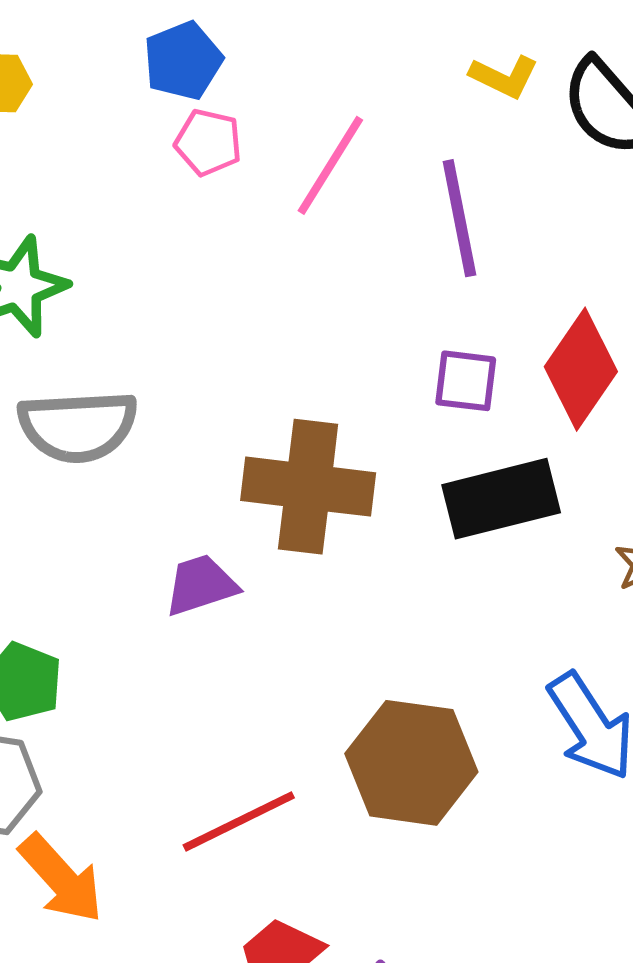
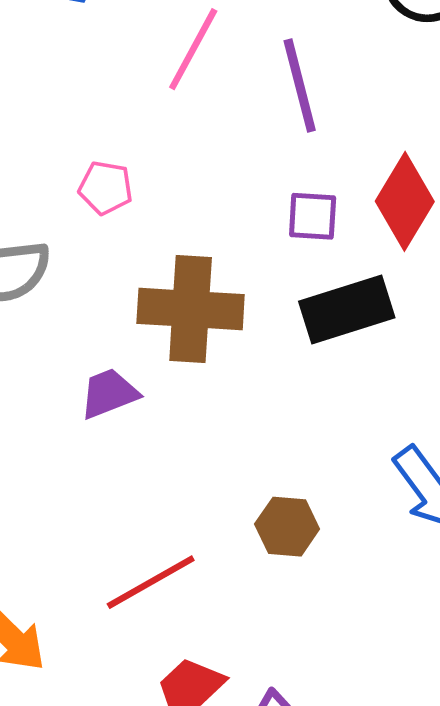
pink pentagon: (208, 142) -> (106, 188), moved
brown hexagon: (411, 763) -> (287, 527), size x0.6

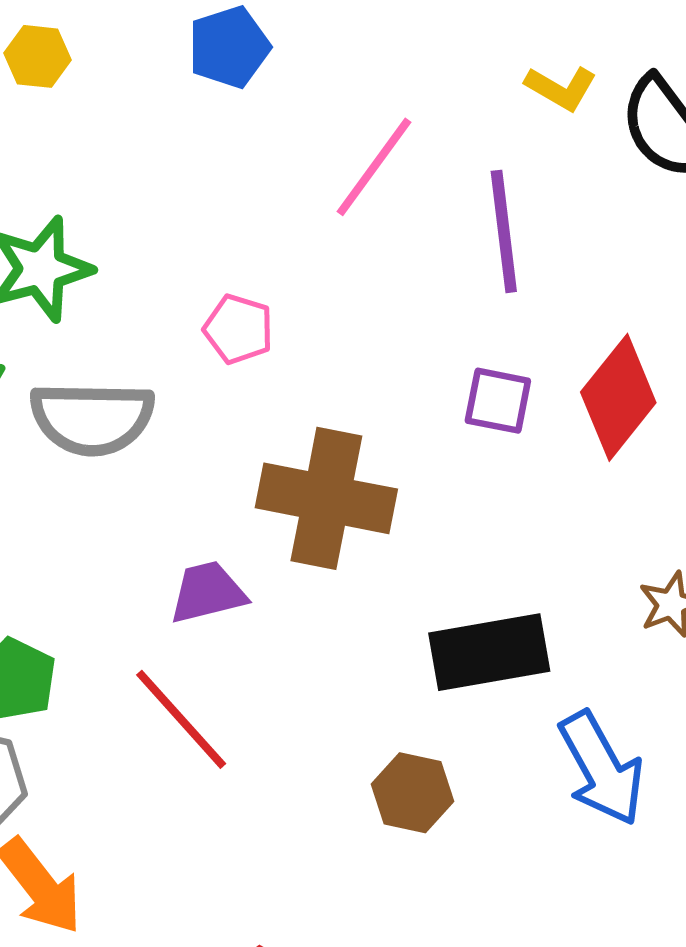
black rectangle: (347, 310) -> (489, 652), moved
red line: (151, 582) -> (181, 719), moved, turned 70

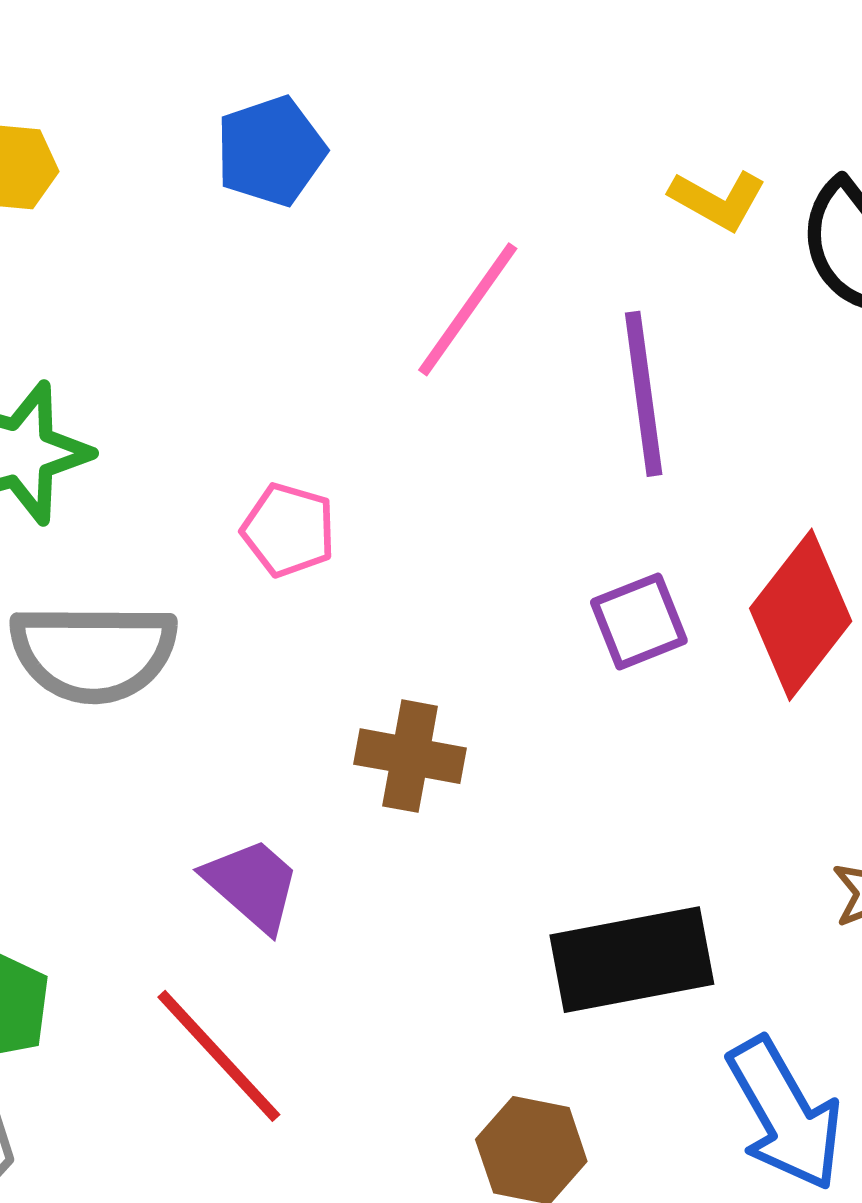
purple square: (498, 401) -> (639, 621), turned -32
brown cross: (326, 498) -> (410, 756), size x0.6
purple trapezoid: (208, 592) -> (252, 885), turned 56

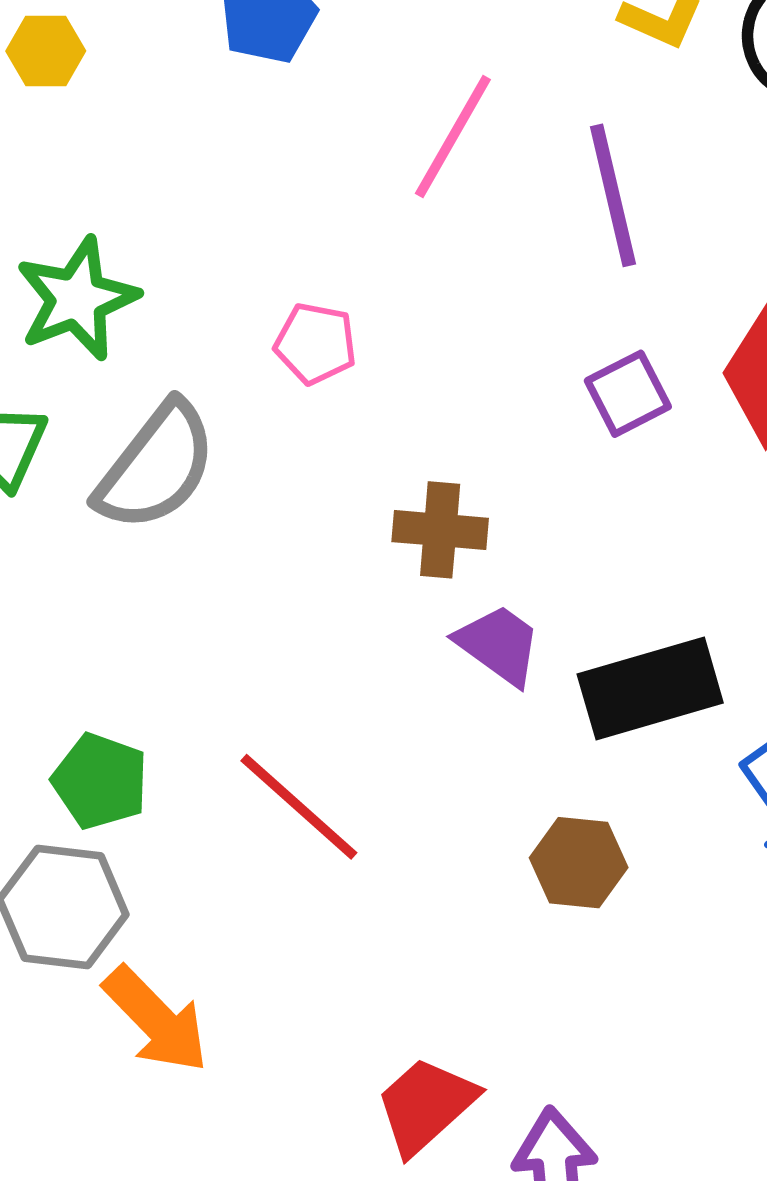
gray semicircle: (93, 653) -> (156, 467), turned -47
purple trapezoid: (252, 885) -> (499, 645), moved

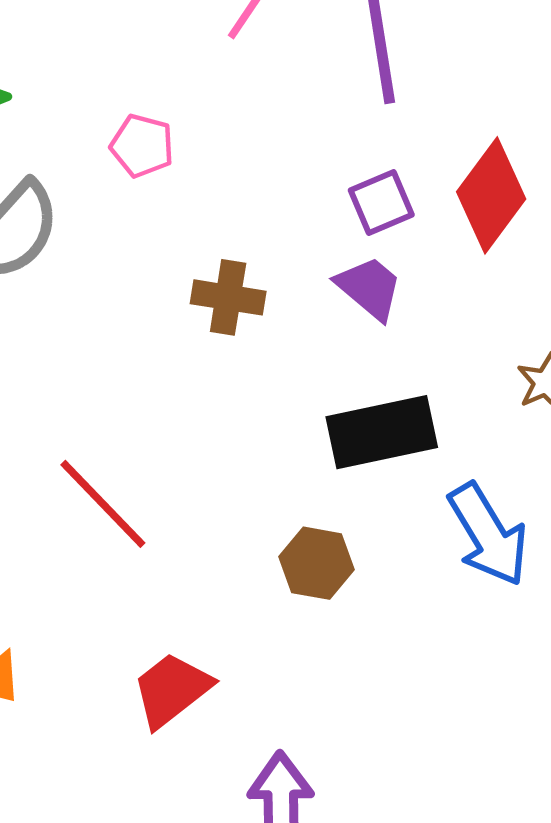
purple trapezoid: (499, 645) -> (369, 288), moved
red trapezoid: (426, 1105) -> (172, 690), moved

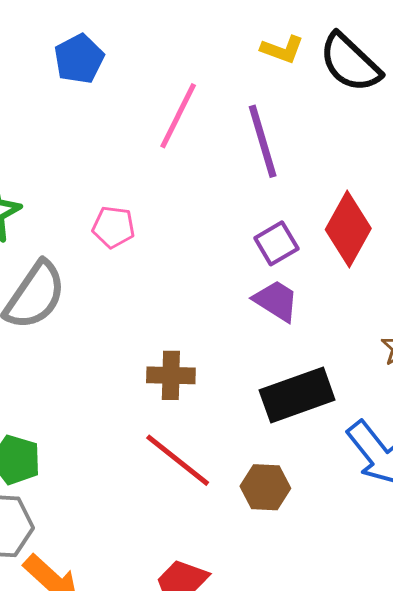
brown cross: (228, 297) -> (171, 375), moved
red line: (103, 504) -> (178, 460), moved

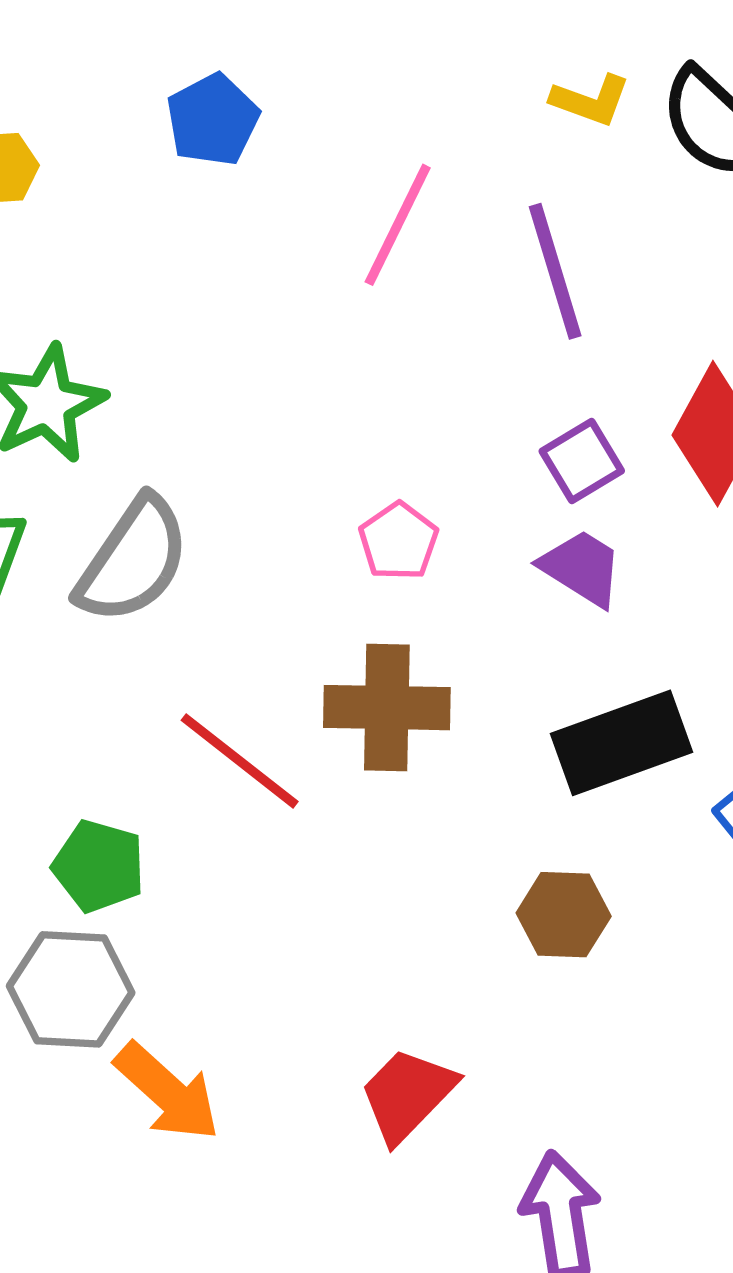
pink pentagon: (113, 227) -> (399, 541), moved, turned 30
brown cross: (171, 375) -> (387, 708), size x1.4
red line: (178, 460) -> (240, 761), moved

